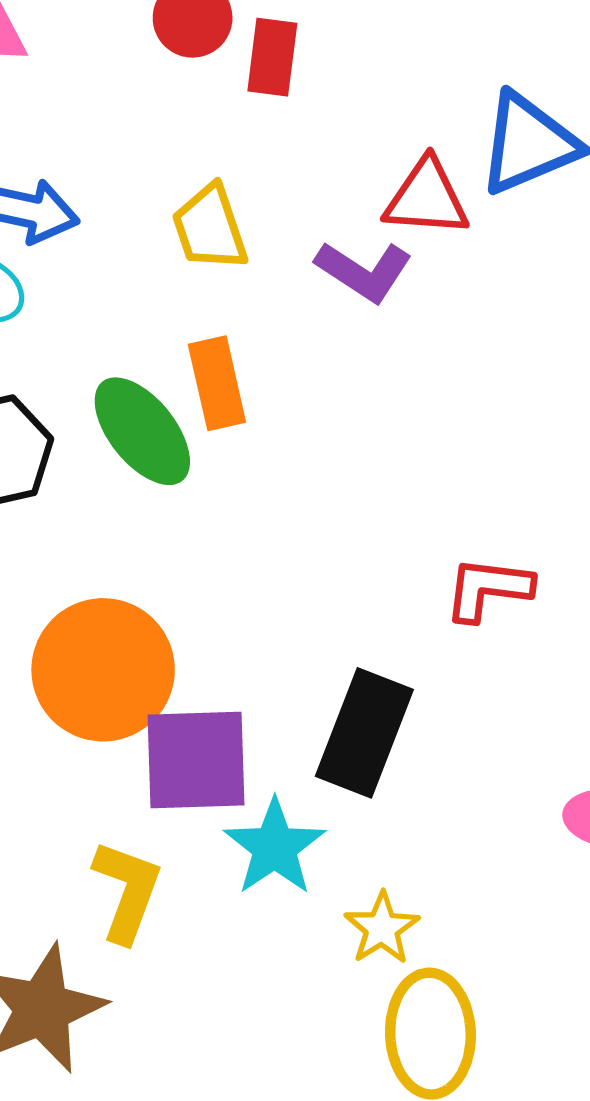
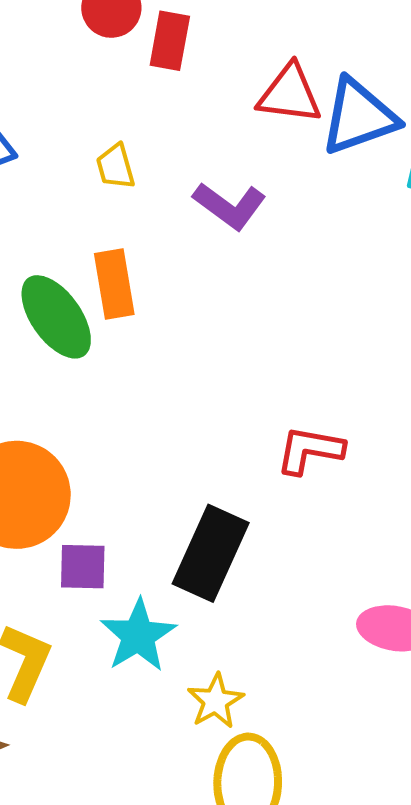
red triangle: (426, 198) -> (290, 94), moved
yellow trapezoid: (210, 228) -> (116, 167), size x0.7
purple square: (196, 760) -> (83, 567), size x0.6

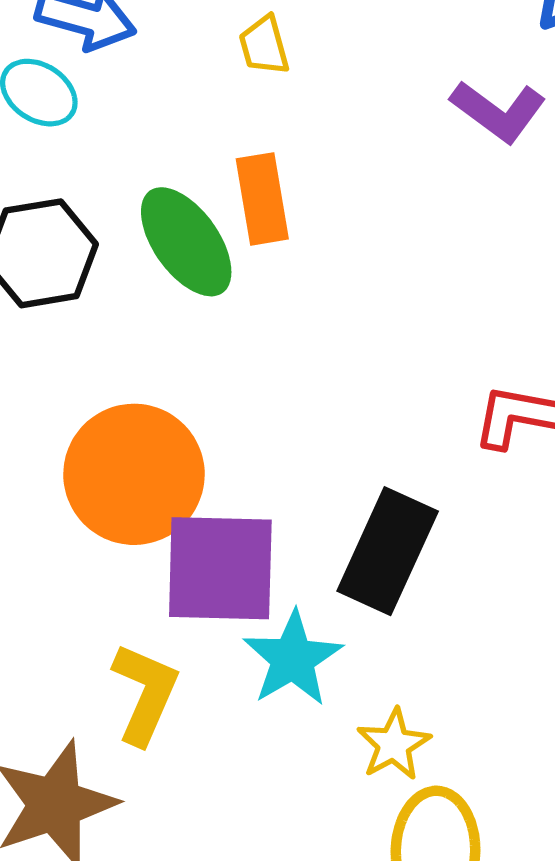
purple L-shape: (230, 206) -> (498, 111), moved
purple square: (83, 567) -> (220, 568), size x1.8

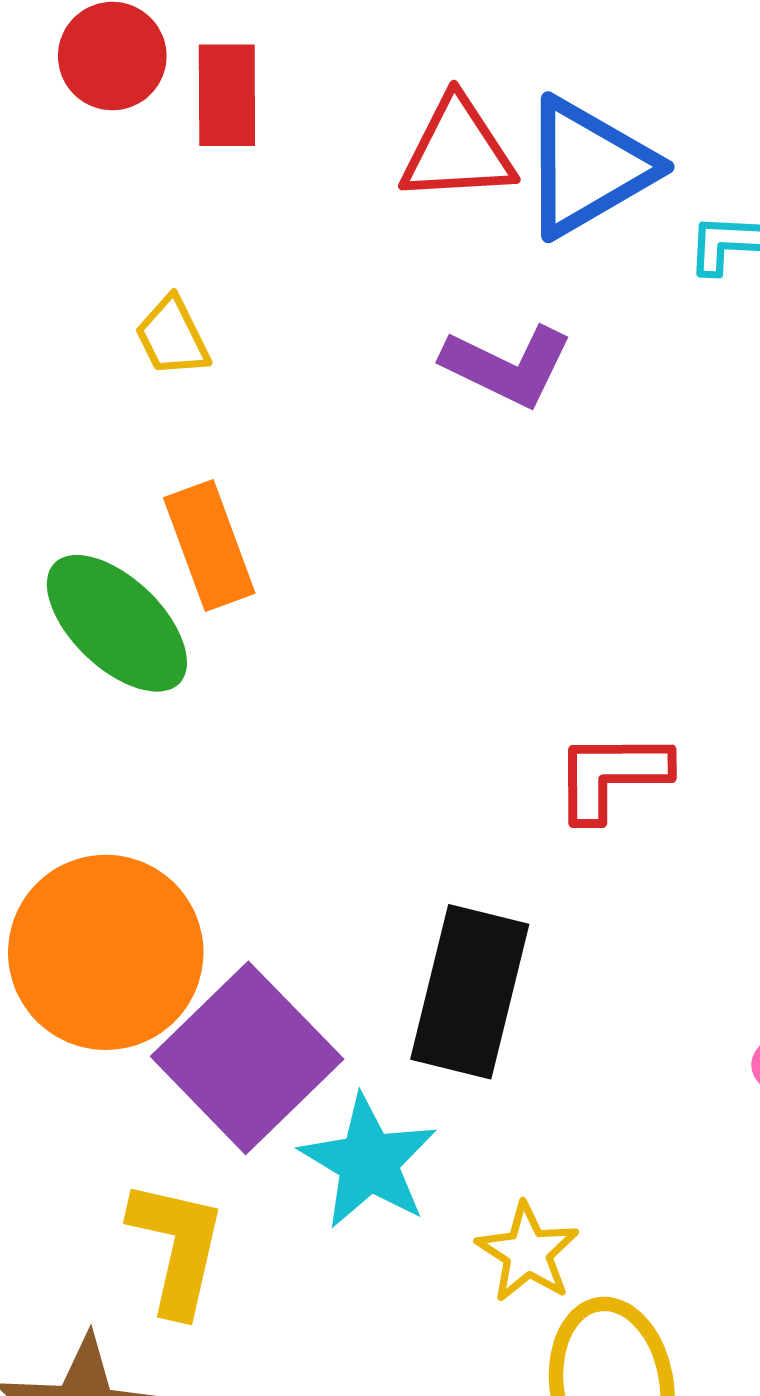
purple square: (220, 568) -> (247, 1058), turned -35

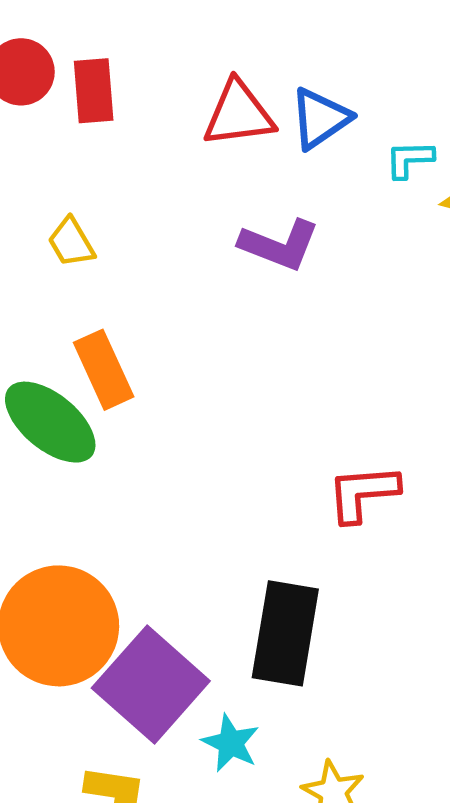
blue triangle: (588, 167) -> (320, 118), size x0.7
cyan star: (369, 1162) -> (231, 743), size x0.7

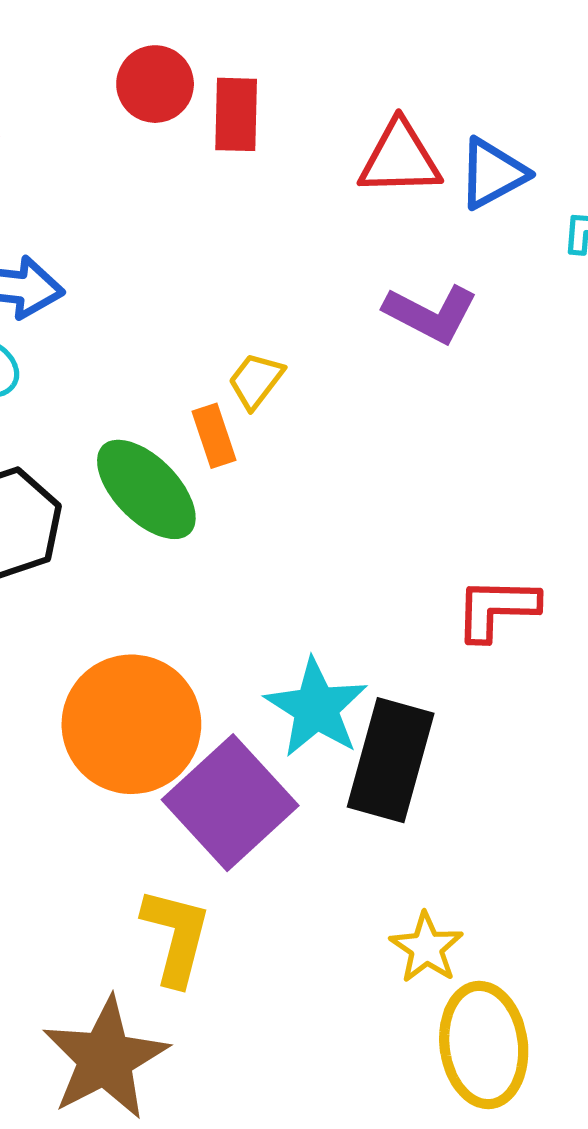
yellow trapezoid: (71, 242) -> (256, 381), moved, turned 62
orange rectangle: (104, 370) -> (214, 436), size x0.7
cyan star: (231, 743) -> (316, 708), moved, size x1.5

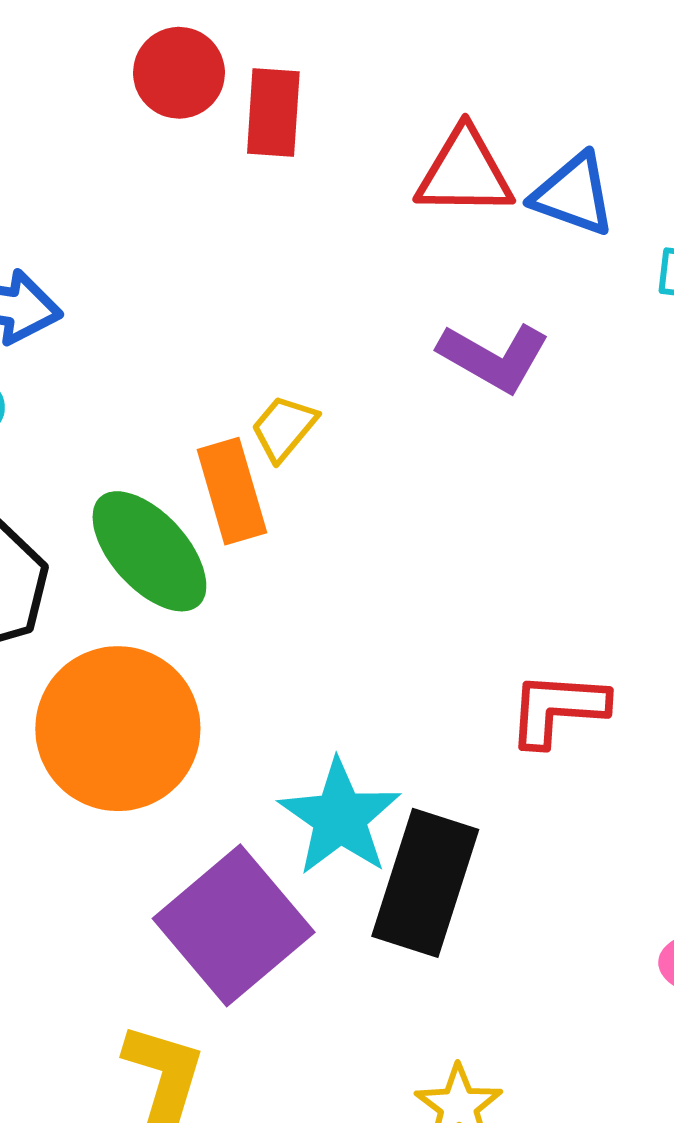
blue triangle: (493, 173) -> (574, 194), turned 46
orange rectangle: (214, 436) -> (232, 491), size x1.4
orange circle: (131, 724) -> (118, 729), moved

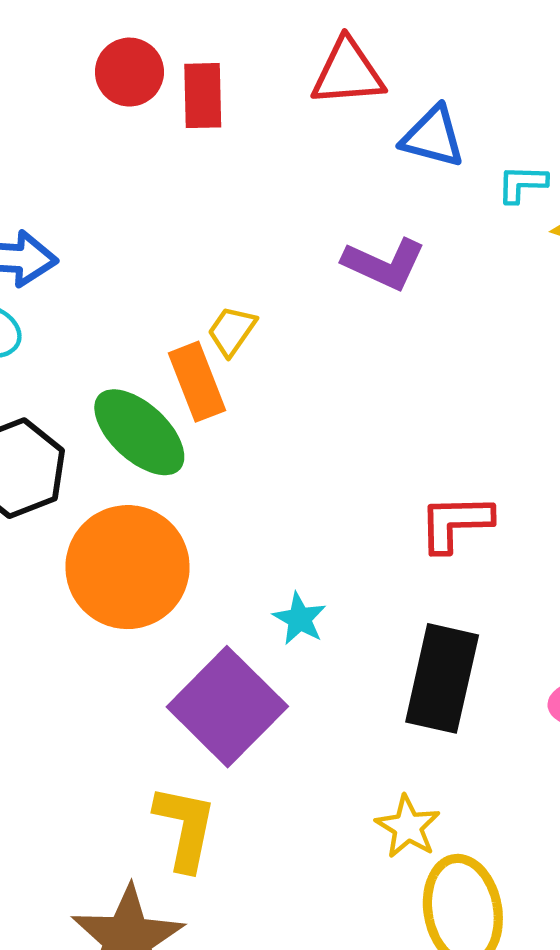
red triangle: (465, 172) -> (348, 72), moved
cyan star: (340, 817) -> (300, 619), size x0.6
black rectangle: (425, 883) -> (442, 678), moved

